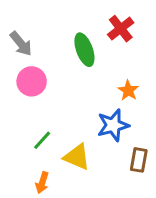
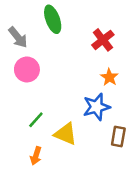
red cross: (121, 29) -> (103, 40), moved
green ellipse: (84, 50) -> (53, 19), moved

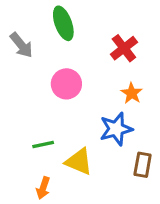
pink circle: (27, 69) -> (66, 84), moved
green line: (36, 120) -> (43, 144), turned 36

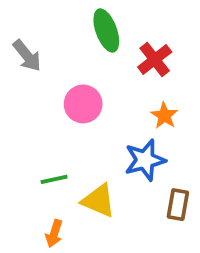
green ellipse: (63, 23) -> (106, 30), moved

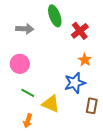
gray arrow: (27, 56) -> (25, 29), moved, turned -48
pink circle: (83, 104) -> (20, 64), moved
green line: (54, 179) -> (28, 93), turned 40

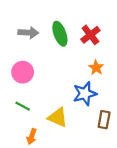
green ellipse: (55, 16) -> (60, 34), moved
green line: (28, 93) -> (23, 106), moved

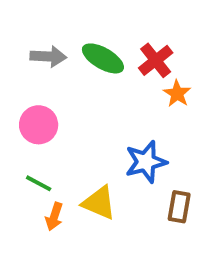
green ellipse: (60, 34) -> (103, 58), turned -40
orange star: (96, 68) -> (177, 94), moved
orange arrow: (32, 137) -> (54, 216), moved

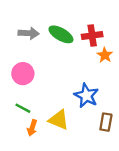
red cross: (156, 60) -> (92, 36), turned 30
blue star: (146, 162) -> (86, 96), turned -30

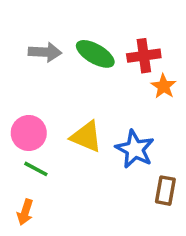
pink circle: (23, 74) -> (29, 133), moved
yellow triangle: (59, 120) -> (86, 137), moved
orange arrow: (32, 128) -> (25, 212), moved

